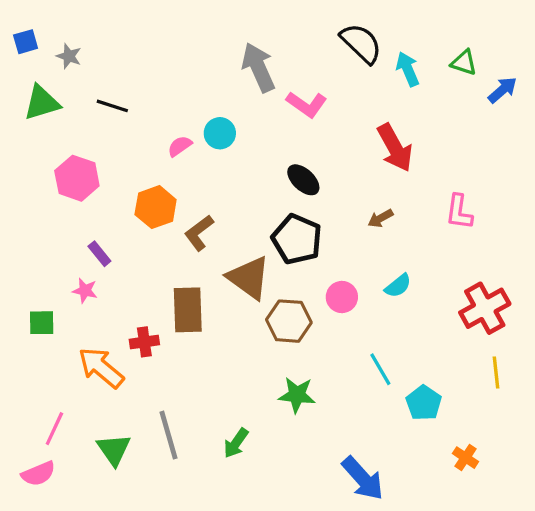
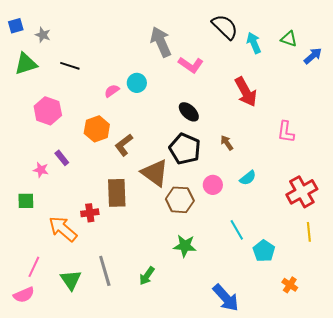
brown arrow: (380, 218) -> (227, 143), moved, turned 84
pink star: (85, 291) -> (41, 170), moved

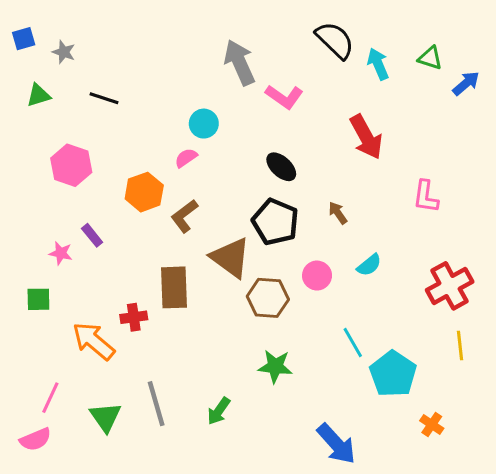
green triangle: (26, 64) -> (38, 95), size x0.7
pink semicircle: (112, 91) -> (186, 158), moved
cyan pentagon: (264, 251) -> (393, 374), size x1.4

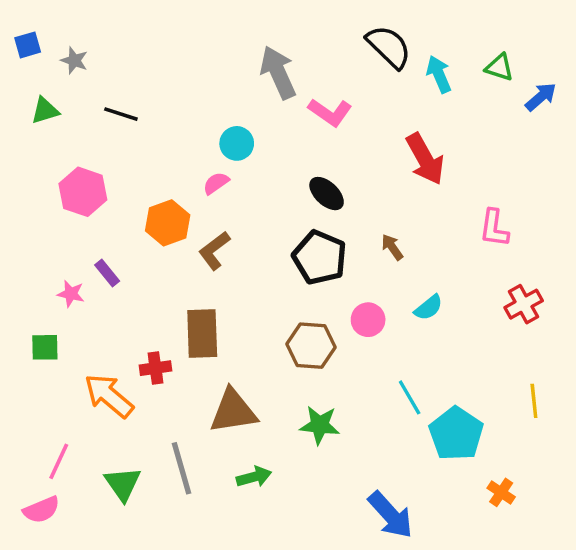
brown triangle: (231, 258) -> (233, 411), moved, turned -45
red cross: (450, 286) -> (524, 304), moved, size x0.7
green arrow: (219, 411) -> (254, 477), turned -140

